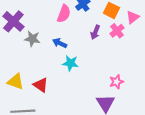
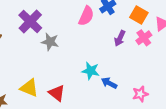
blue arrow: (60, 43) -> (109, 83), moved

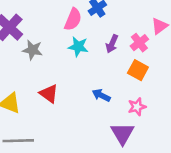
orange square: (139, 15) -> (138, 70), moved
cyan star: (91, 71) -> (78, 47), moved
red triangle: (57, 93) -> (49, 94), moved

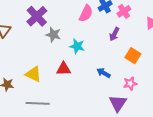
pink cross: (139, 43) -> (124, 11), moved
cyan star: (78, 47) -> (77, 46), moved
red triangle: (49, 94) -> (64, 69), turned -42

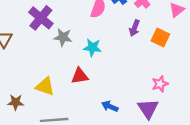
orange square: (133, 56) -> (160, 38), moved
blue arrow: (103, 73) -> (110, 106), moved

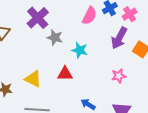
purple arrow: (134, 28) -> (119, 38), size x1.5
pink star: (160, 84) -> (119, 76), moved

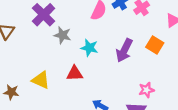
purple arrow: (119, 38) -> (124, 50), moved
pink star: (119, 76) -> (146, 90), moved

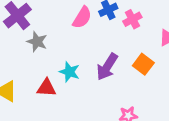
cyan star: (89, 48) -> (69, 72), moved

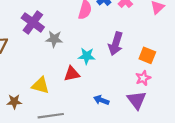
orange square: (143, 64) -> (147, 55), moved

